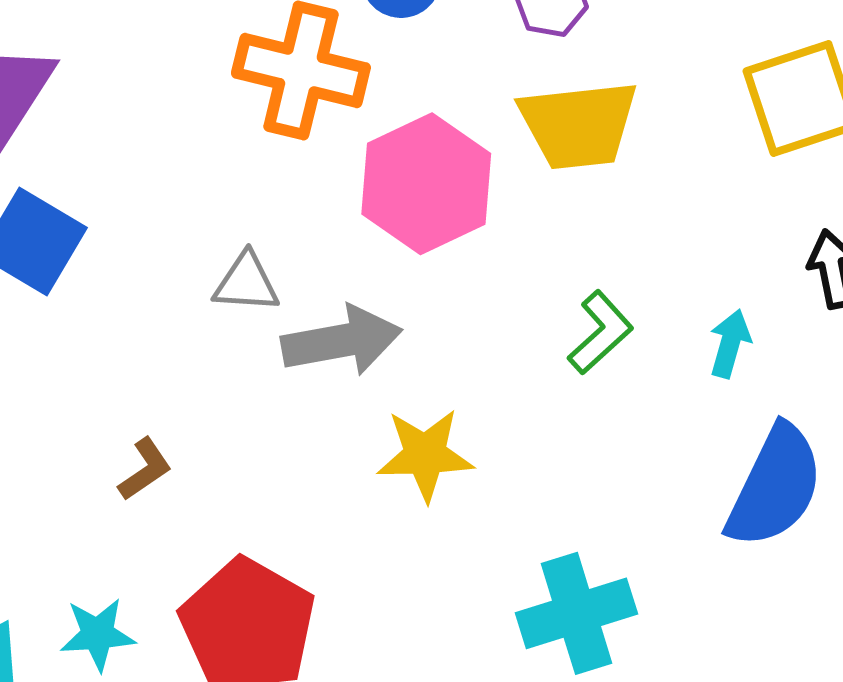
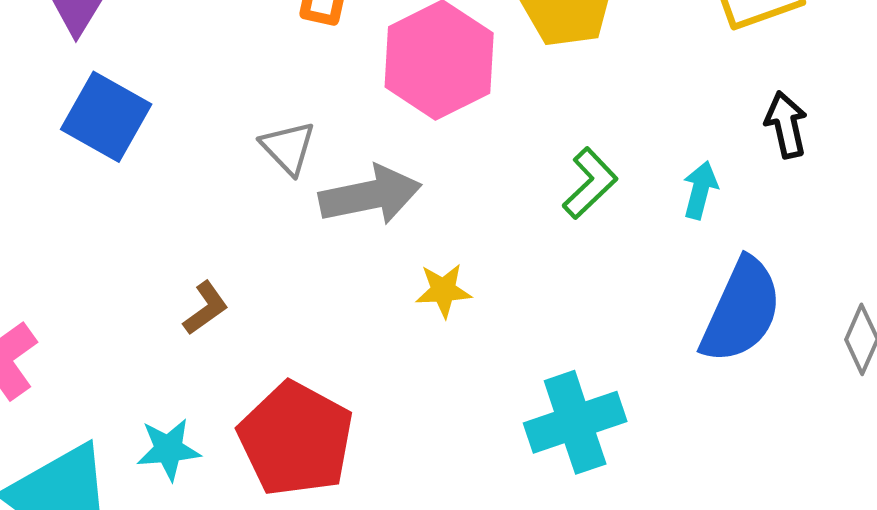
gray triangle: (246, 283) -> (288, 148), turned 44
yellow star: (425, 455) -> (443, 290), size x0.7

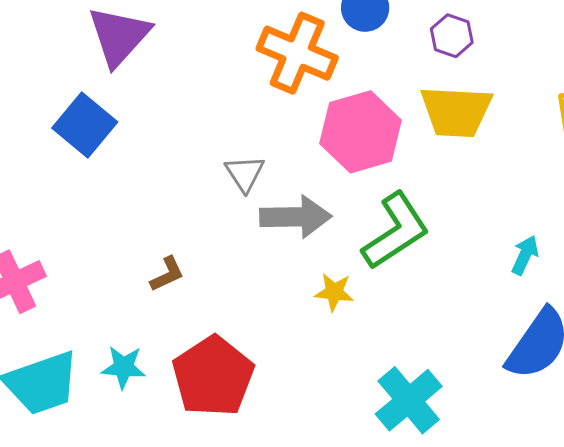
blue square: (106, 117) -> (85, 125), moved
green L-shape: (590, 183) -> (396, 231), moved, size x1.6
cyan cross: (575, 422) -> (409, 400), turned -32

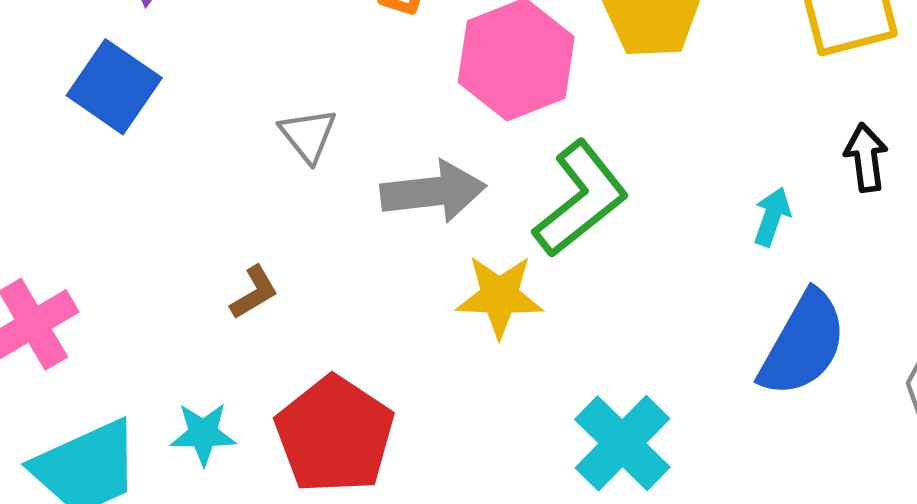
gray triangle: (245, 173) -> (308, 135), moved
yellow star: (334, 292) -> (500, 296), size x1.5

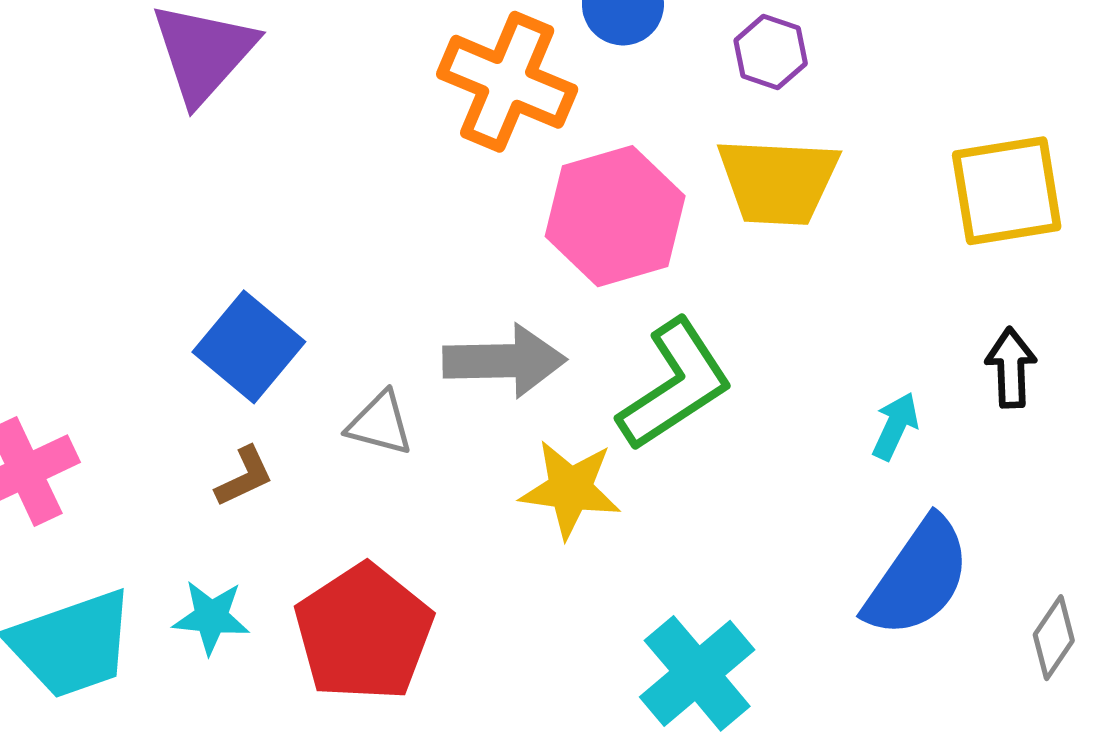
blue square: (114, 87) -> (249, 347), moved
gray triangle: (308, 135) -> (380, 424), moved, turned -42
brown L-shape: (254, 292) -> (244, 477), moved

